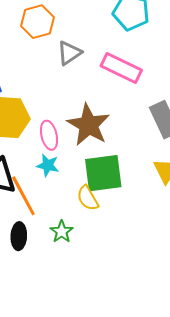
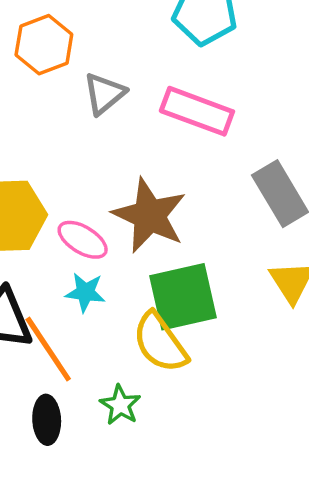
pink ellipse: (49, 135) -> (83, 240), turned -40
yellow semicircle: (88, 198) -> (160, 343), size x1.4

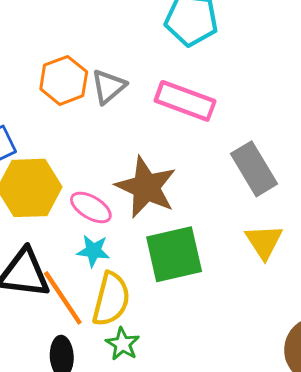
orange hexagon: (44, 45) -> (64, 80), moved
yellow semicircle: (160, 343) -> (111, 299), moved, turned -130

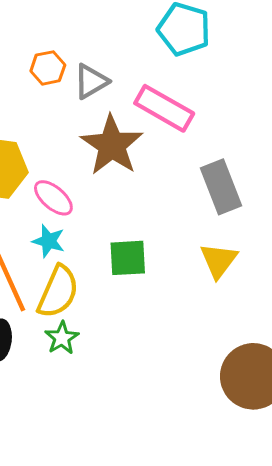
orange hexagon: (64, 80) -> (48, 68), size x0.7
brown star: (146, 187) -> (112, 145), moved
green square: (174, 254) -> (128, 258), size x0.7

